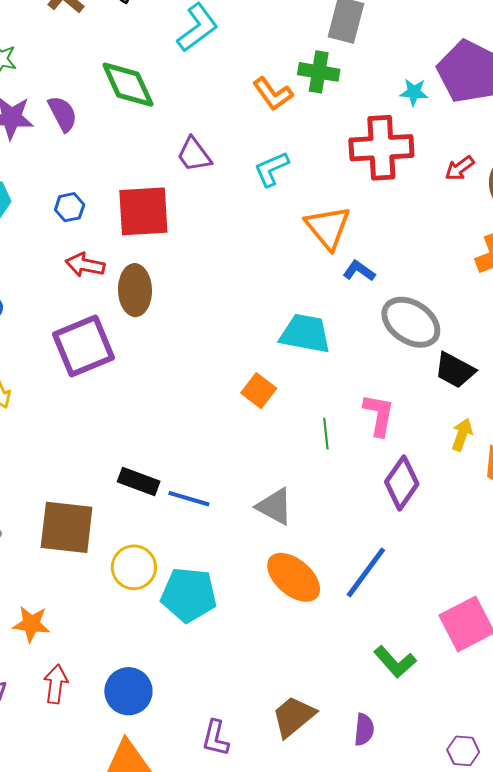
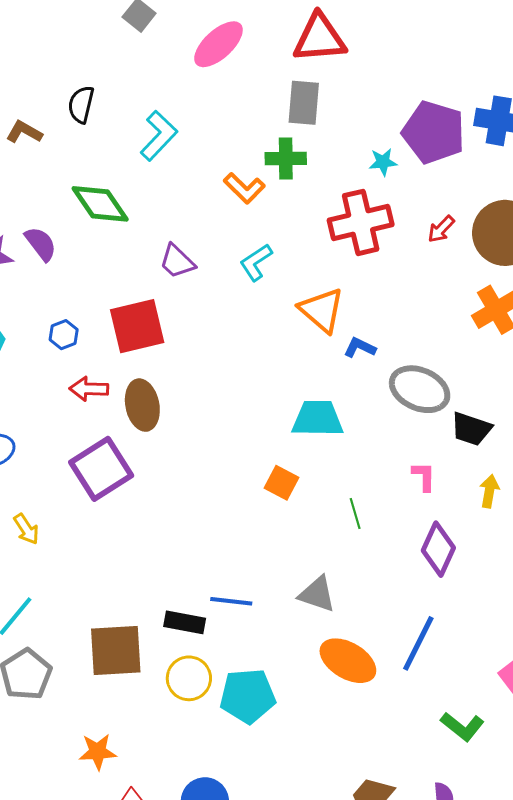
pink L-shape: (379, 415) -> (424, 476), moved, size x0.7
black rectangle: (139, 481) -> (185, 622), moved

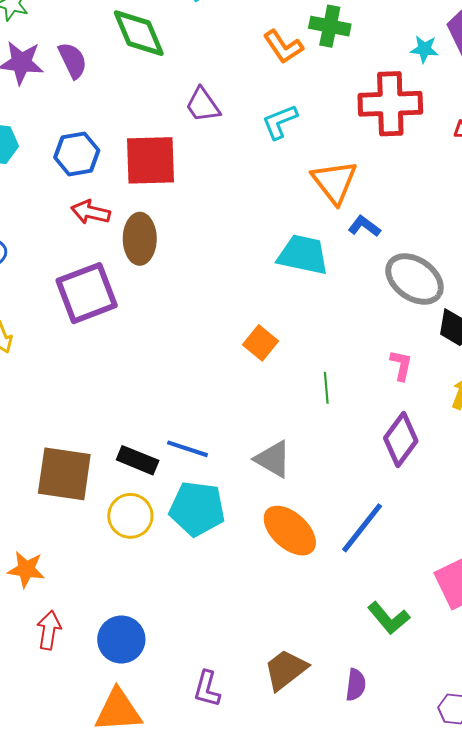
blue hexagon: (64, 335) -> (77, 154), size x1.5
cyan trapezoid: (318, 419) -> (303, 255), moved
cyan pentagon: (248, 696) -> (197, 509), moved

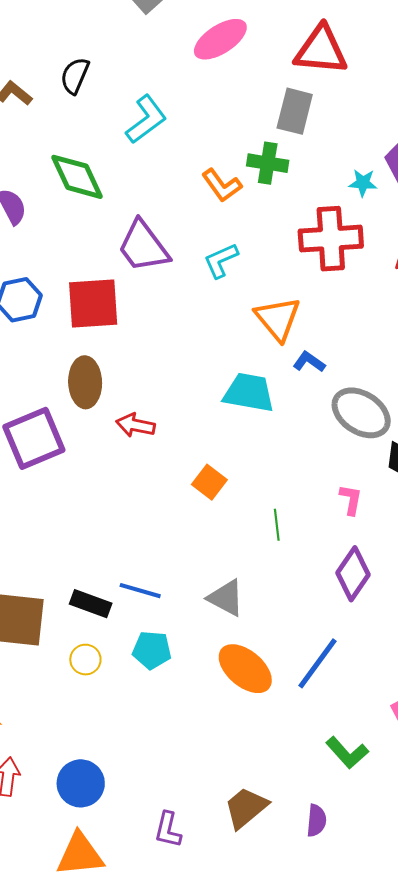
purple trapezoid: (203, 105) -> (143, 246), size x1.5
red arrow: (91, 212) -> (135, 425), moved
cyan pentagon: (197, 509) -> (152, 650), size x0.7
yellow circle: (130, 516) -> (85, 660), size x0.7

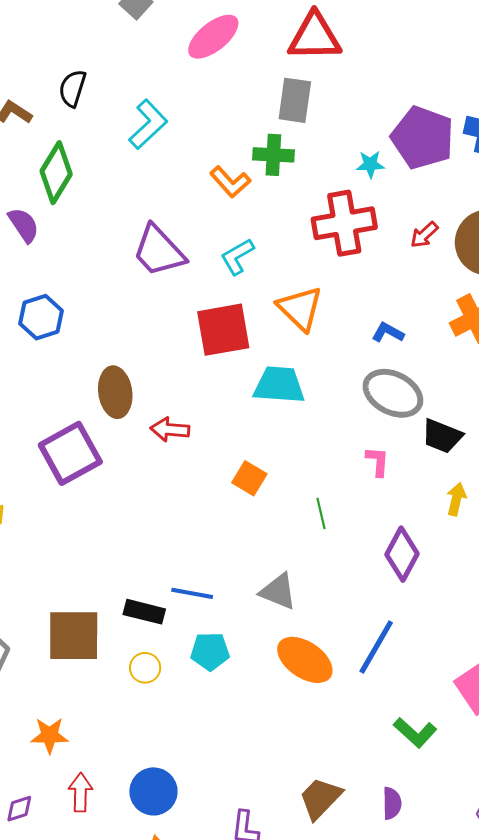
green diamond: (77, 177) -> (56, 173), moved, turned 62
red square: (93, 304) -> (223, 330), moved
blue L-shape: (309, 362) -> (388, 332), moved
pink L-shape: (351, 500) -> (378, 461), moved

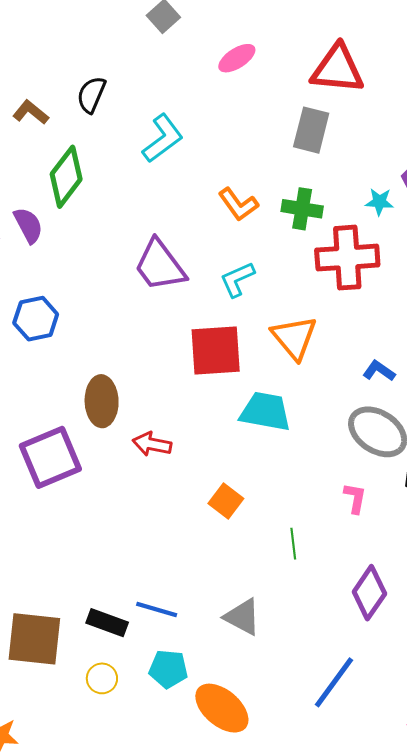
pink ellipse: (213, 37) -> (237, 58), size x0.7
green cross: (273, 155) -> (302, 209), moved
orange ellipse: (305, 660) -> (222, 708), moved

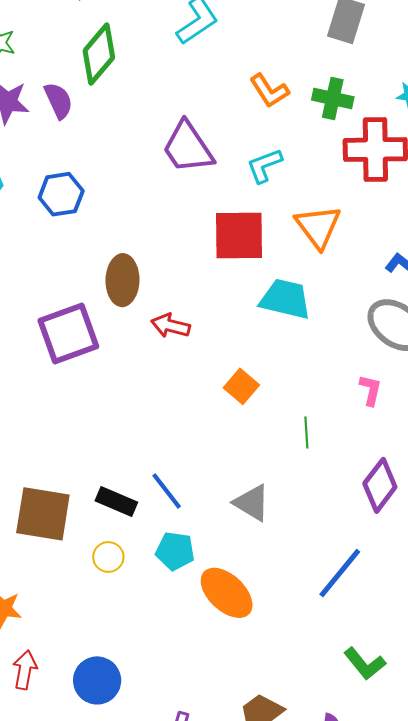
blue line: (157, 609) -> (167, 491), turned 33

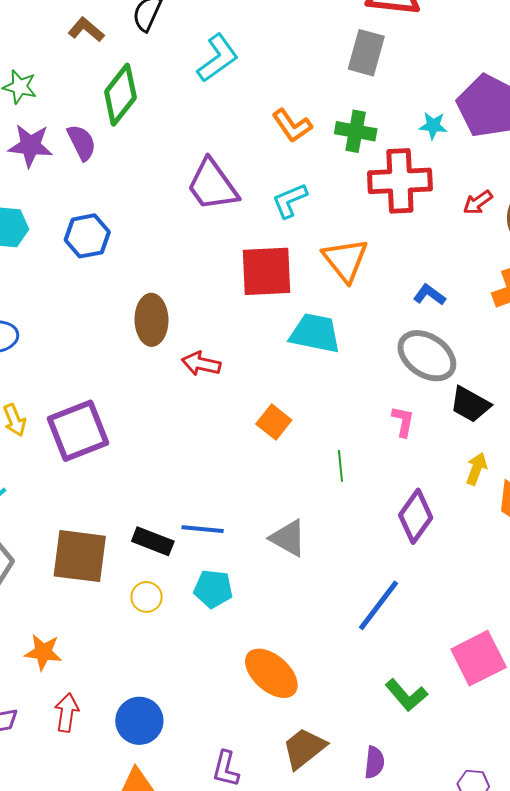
purple square: (68, 333) -> (78, 431), moved
blue line: (167, 491) -> (203, 529), turned -45
orange ellipse: (227, 593) -> (271, 673), moved

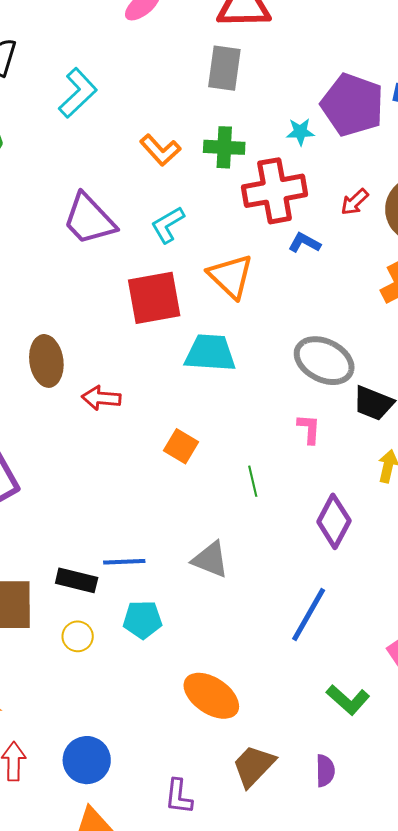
blue L-shape: (429, 295) -> (304, 243), moved

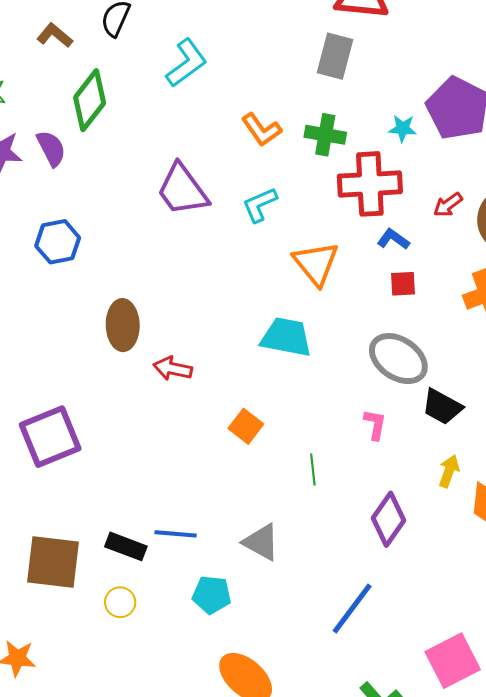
red square: (154, 298) -> (403, 284), moved, size x0.5
cyan pentagon: (143, 620) -> (212, 595), moved

